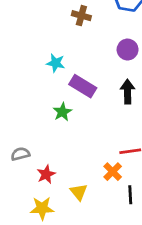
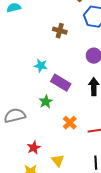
gray semicircle: (20, 154) -> (15, 116), moved, size x1.5
orange cross: (113, 172) -> (70, 123), moved

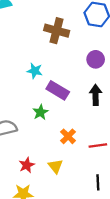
brown cross: (60, 31) -> (57, 31), size x1.5
yellow triangle: (58, 161) -> (55, 166), moved

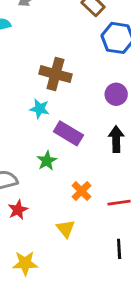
brown cross: (57, 31) -> (55, 74), moved
red star: (27, 165) -> (18, 210), moved

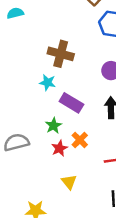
orange cross: (81, 191) -> (80, 140), moved
red star: (18, 210) -> (59, 148), moved

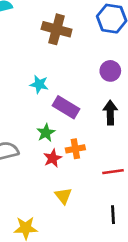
brown cross: (61, 54) -> (57, 29), moved
orange cross: (80, 140) -> (75, 149), turned 35

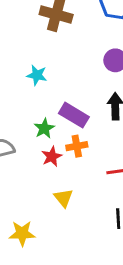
purple rectangle: (66, 107) -> (74, 115), moved

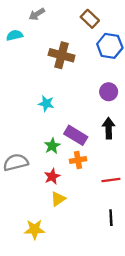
red star: (52, 156) -> (52, 176), moved
yellow triangle: (64, 198) -> (58, 199), moved, turned 35

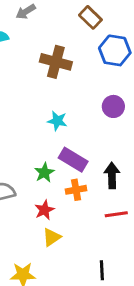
cyan star: (46, 104) -> (57, 121), moved
black arrow: (109, 128) -> (112, 175), moved
black line: (111, 218) -> (102, 270), moved

